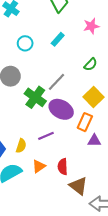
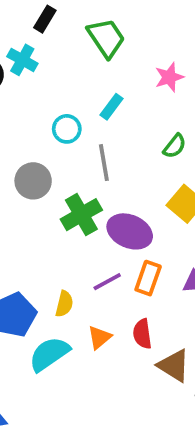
cyan circle: (25, 43) -> (67, 129), moved
gray line: (57, 82) -> (104, 163), moved, turned -48
green cross: (35, 97) -> (81, 215), turned 30
orange rectangle: (85, 122) -> (148, 278), moved

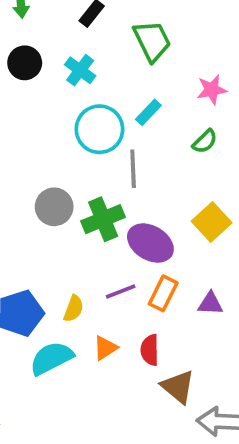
cyan cross: (22, 60) -> (80, 70), moved
cyan circle: (67, 129) -> (99, 129), size x1.6
green semicircle: (175, 146) -> (205, 141), moved
gray circle: (33, 181) -> (54, 207), moved

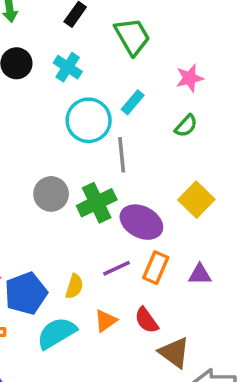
red semicircle: (150, 350) -> (146, 320), turned -32

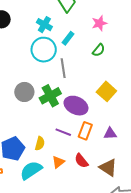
cyan cross: (68, 67) -> (44, 25), moved
purple line: (117, 268) -> (63, 132), turned 49
brown triangle: (174, 353) -> (108, 168), moved

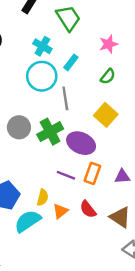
yellow square: (106, 91) -> (106, 115), moved
yellow semicircle: (40, 143) -> (43, 197), moved

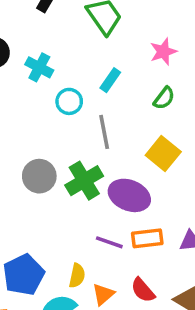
cyan cross: (42, 46) -> (39, 67), moved
cyan circle: (42, 76) -> (69, 101), size x0.6
orange rectangle: (92, 173) -> (147, 238), turned 65

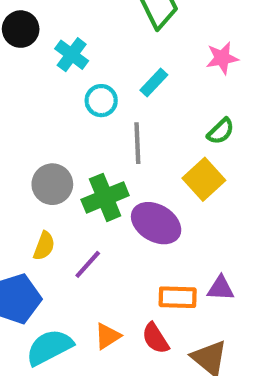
green semicircle: (164, 98) -> (221, 131), moved
orange rectangle: (147, 238) -> (178, 297), moved
purple line: (109, 242) -> (88, 264), moved, turned -76
yellow semicircle: (77, 276) -> (44, 246), moved

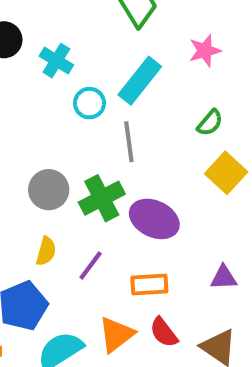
cyan rectangle: (154, 82) -> (140, 81), size x1.6
yellow square: (204, 179) -> (226, 173), moved
orange rectangle: (178, 297) -> (149, 284), moved
orange triangle: (107, 336) -> (116, 334), size x1.4

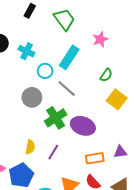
gray line: (129, 142) -> (67, 88), turned -36
gray circle: (49, 190) -> (32, 97), moved
orange rectangle: (149, 284) -> (95, 158), moved

